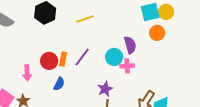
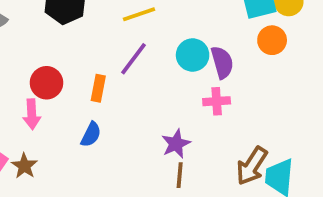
purple line: (82, 57) -> (133, 59), moved
cyan circle: (114, 57) -> (193, 55), moved
red circle: (49, 61) -> (47, 83), moved

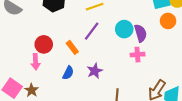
orange rectangle: (98, 88) -> (72, 47), turned -48
purple star: (176, 144) -> (95, 71), moved

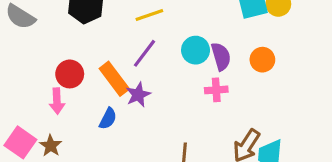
orange circle: (168, 21) -> (262, 60), moved
orange rectangle: (72, 47) -> (114, 79), size x1.5
purple star: (95, 71) -> (138, 95), moved

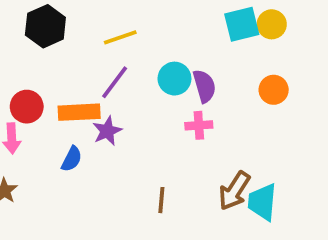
orange circle: (262, 60) -> (274, 90), moved
orange rectangle: (114, 79) -> (79, 112), turned -56

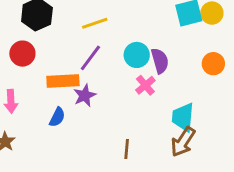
red circle: (27, 107) -> (22, 54), moved
pink cross: (199, 125) -> (145, 85), moved, turned -36
cyan trapezoid: (262, 202) -> (183, 117), moved

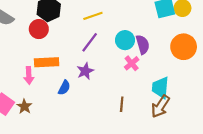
red circle: (22, 54) -> (39, 29), moved
orange circle: (213, 64) -> (184, 47), size x1.5
orange rectangle: (63, 81) -> (47, 62), moved
brown line: (127, 149) -> (122, 104), moved

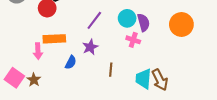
pink cross: (132, 63) -> (133, 40), turned -32
cyan trapezoid: (160, 88) -> (143, 79), moved
brown line: (122, 104) -> (111, 70), moved
brown arrow: (160, 106) -> (160, 80), turned -60

